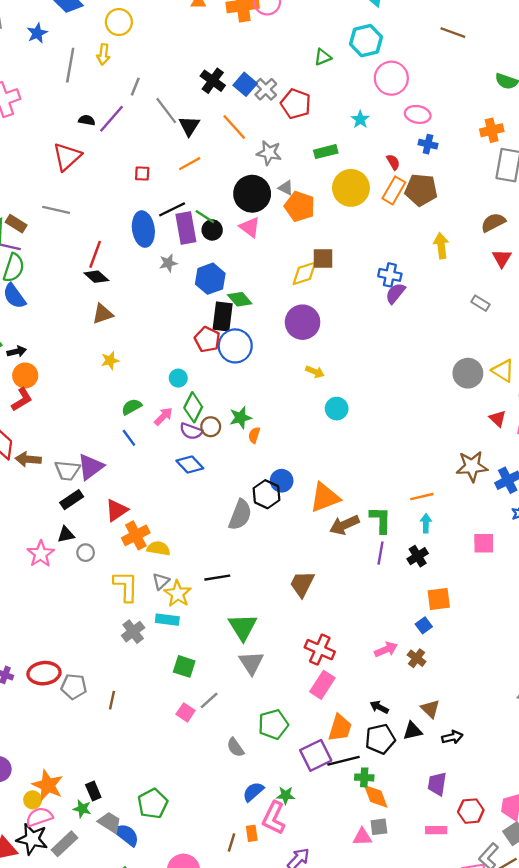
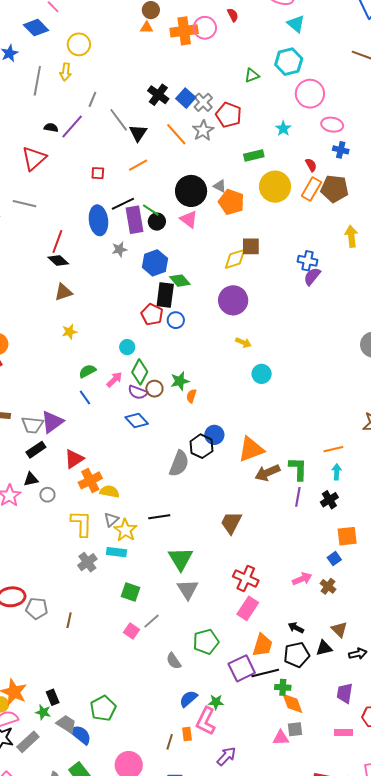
gray star: (269, 153) -> (203, 130), moved, turned 30
blue circle: (235, 346) -> (176, 320), size x0.6

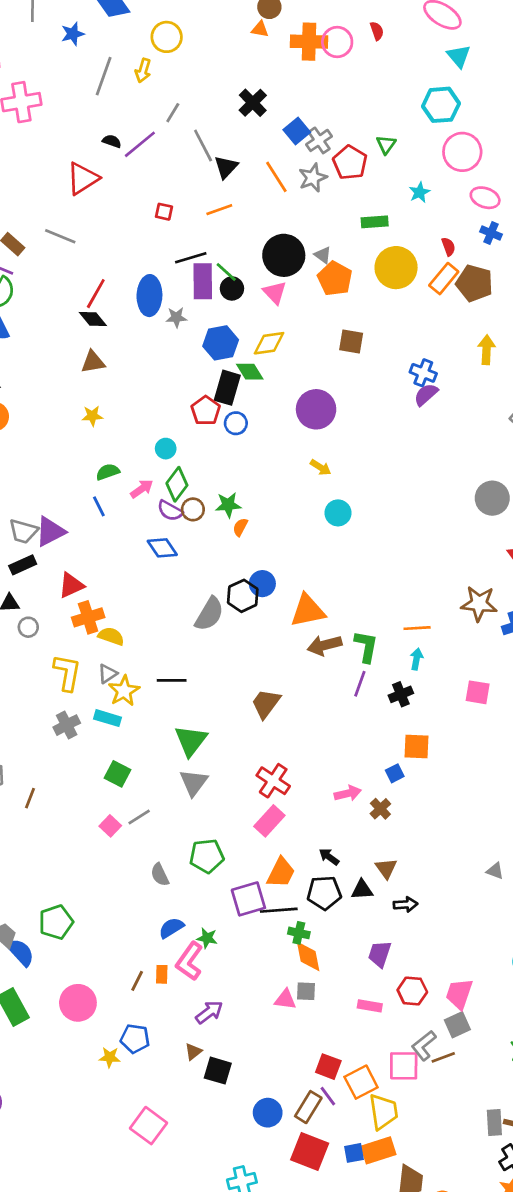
green triangle: (252, 75) -> (386, 145), moved, turned -42
black cross: (158, 95) -> (253, 103), moved
blue ellipse: (98, 220) -> (149, 296), moved
yellow diamond: (235, 259) -> (269, 343), moved

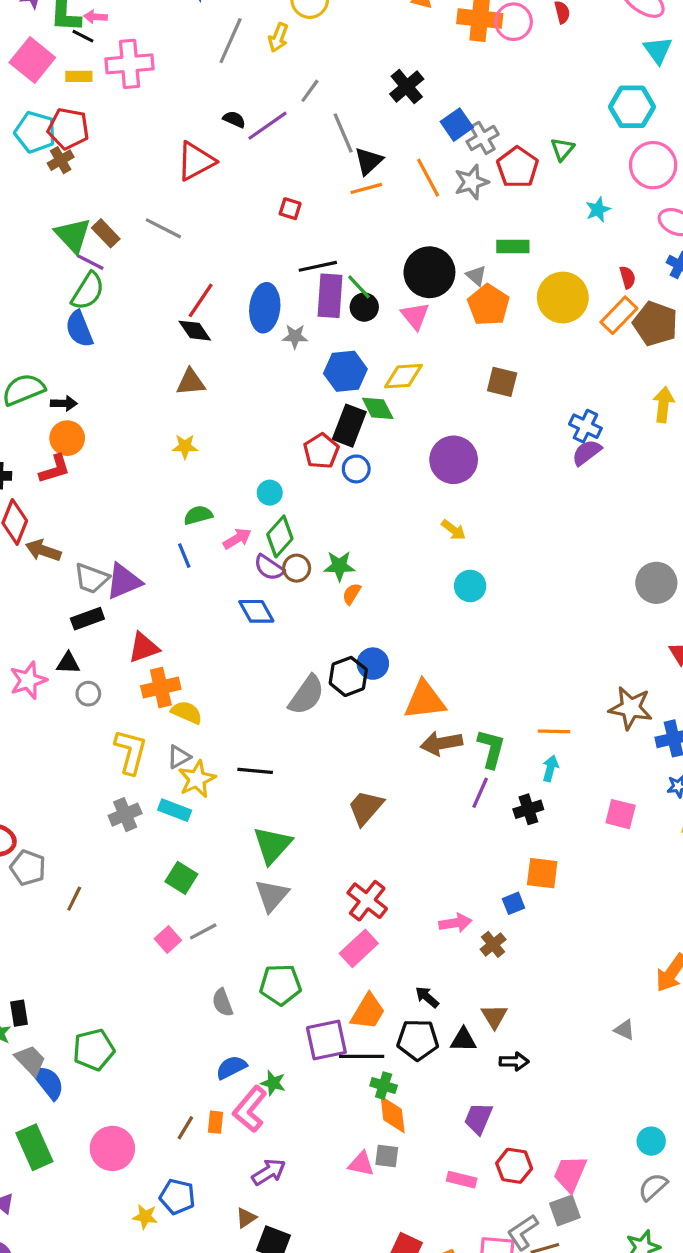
orange line: (219, 210) -> (366, 188), moved
green rectangle: (375, 222) -> (513, 247), moved

